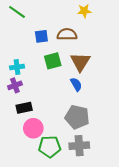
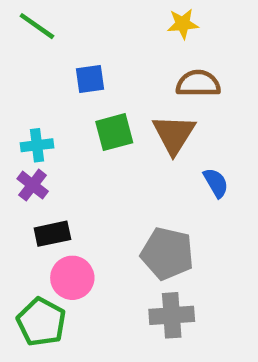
brown semicircle: (67, 34) -> (198, 83), moved
blue semicircle: (76, 84) -> (216, 183), moved
purple cross: (15, 85) -> (33, 185), turned -32
green pentagon: (50, 147) -> (41, 322), moved, turned 30

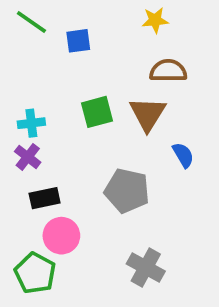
blue square: (90, 79) -> (78, 41), moved
gray pentagon: (167, 254) -> (127, 191), moved
gray cross: (172, 315) -> (146, 268), turned 33

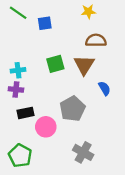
purple cross: (28, 157) -> (16, 89), turned -32
gray pentagon: (127, 191) -> (72, 109), turned 30
pink circle: (61, 236) -> (46, 127), moved

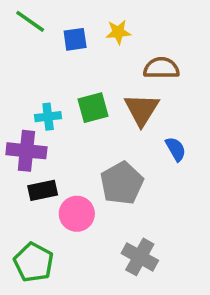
yellow star: (88, 12) -> (118, 32), moved
cyan cross: (18, 70) -> (48, 117), moved
purple cross: (16, 89) -> (26, 151), size x1.5

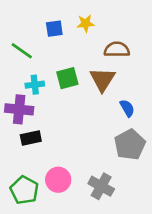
green line: (30, 21) -> (22, 51), moved
gray pentagon: (122, 183) -> (130, 145), moved
pink circle: (77, 214) -> (58, 180), moved

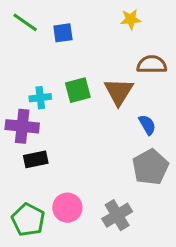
yellow star: (86, 23) -> (131, 19), moved
brown semicircle: (117, 49) -> (152, 64), moved
green line: (22, 51) -> (25, 22), moved
gray cross: (101, 186) -> (117, 215), turned 30

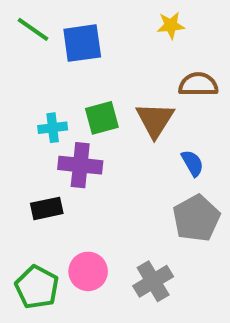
blue square: (63, 33) -> (82, 43), size x1.5
purple cross: (22, 126) -> (80, 165), moved

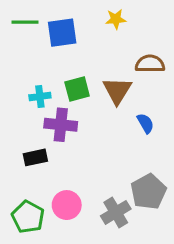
yellow star: (171, 25) -> (116, 19), moved
green line: (33, 29) -> (25, 22), turned -35
gray pentagon: (196, 218) -> (148, 192), moved

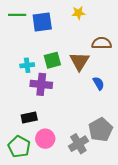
black rectangle: (35, 157) -> (29, 118), moved

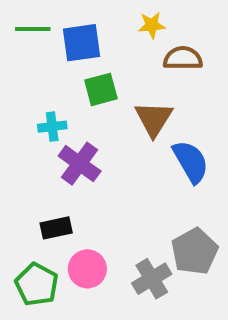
brown semicircle: (102, 43) -> (183, 58), moved
green square: (52, 60) -> (101, 89), moved
blue semicircle: (99, 83) -> (191, 162), size x1.6
purple cross: (41, 84) -> (80, 164), turned 30

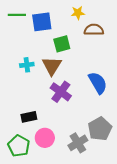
green square: (101, 89) -> (62, 44), moved
brown triangle: (154, 119) -> (52, 66), moved
purple cross: (80, 164) -> (61, 92), moved

